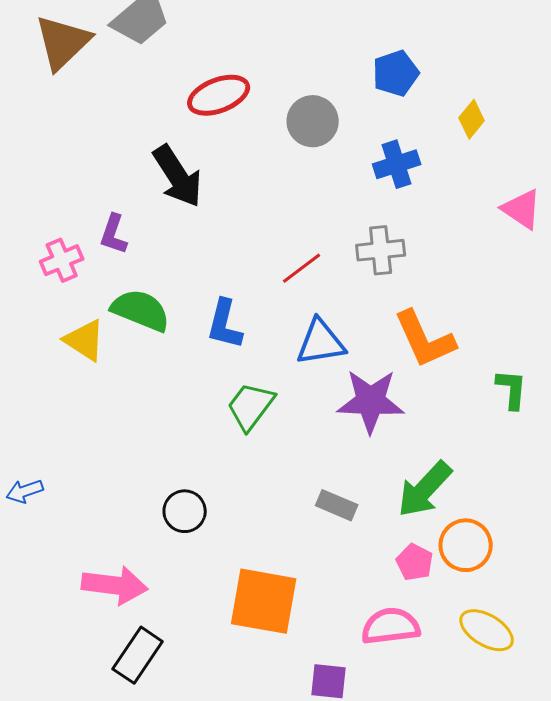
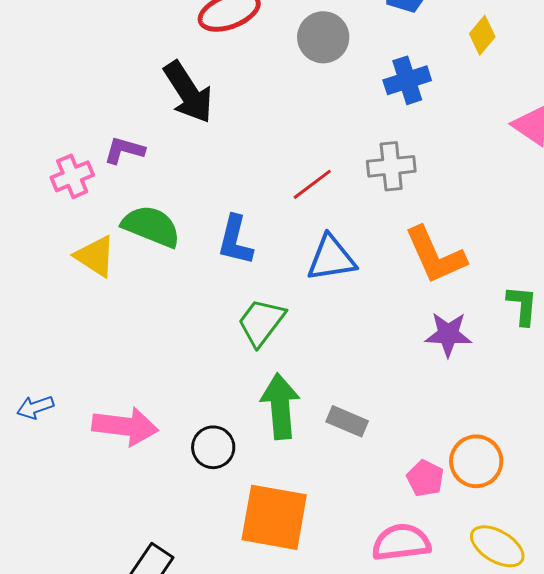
purple L-shape: (114, 234) -> (124, 150), turned 87
purple star: (371, 401) -> (448, 334), moved, size x0.7
green arrow: (425, 489) -> (280, 406), moved, turned 132
black circle: (185, 511) -> (213, 447), moved
pink arrow: (115, 585) -> (125, 426), moved

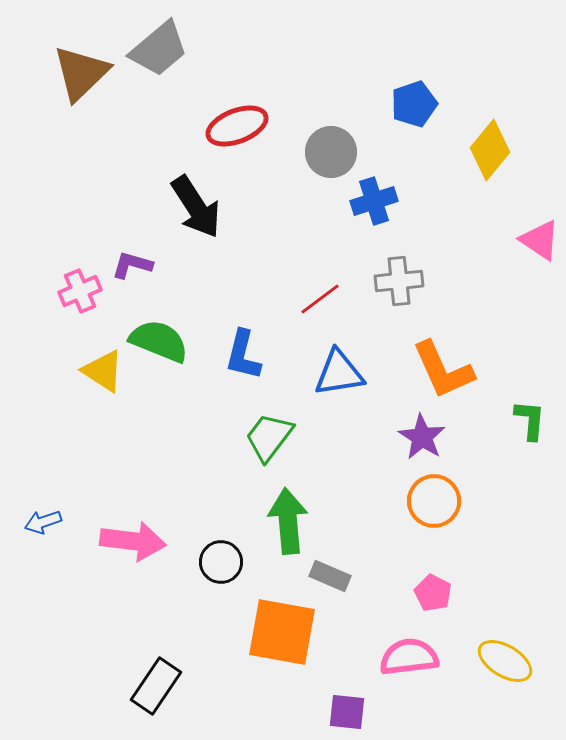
yellow diamond: (482, 35) -> (490, 150), size x1.5
blue cross: (407, 80) -> (374, 201), moved
purple star: (448, 334) -> (422, 437), moved, turned 30
gray rectangle: (347, 421) -> (330, 576), moved
orange circle: (476, 461) -> (434, 501), moved

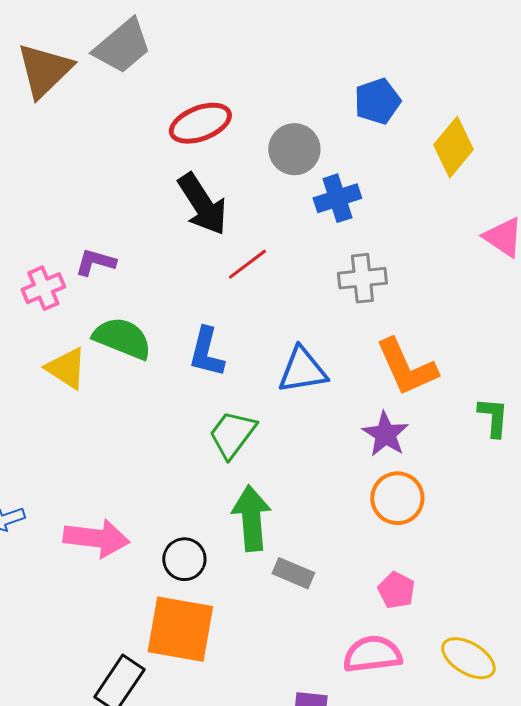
black arrow: (196, 207) -> (202, 204), moved
red line: (320, 299) -> (247, 264), moved
orange square: (282, 632) -> (180, 629), moved

